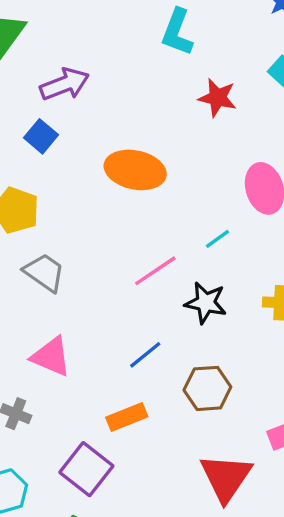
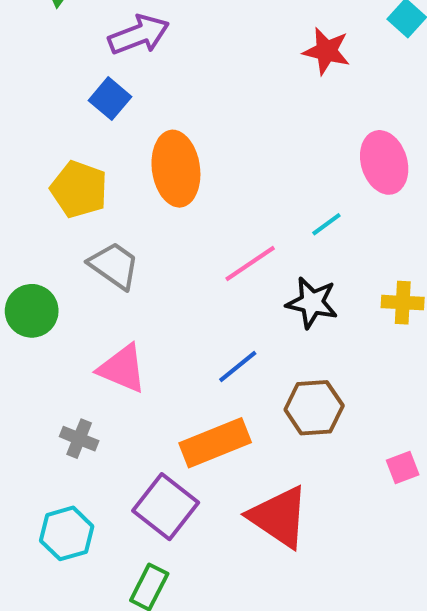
orange ellipse: (135, 170) -> (176, 169), moved, turned 70
orange rectangle: (127, 417) -> (215, 443), size x1.4
red triangle: (226, 477) -> (279, 517), moved, turned -30

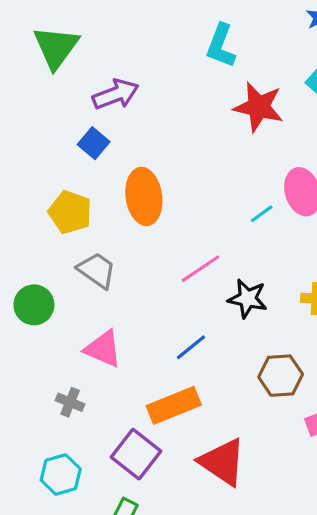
red star: (326, 51) -> (259, 107), size x1.4
cyan line: (326, 224) -> (262, 214), moved
brown hexagon: (314, 408) -> (281, 376), moved

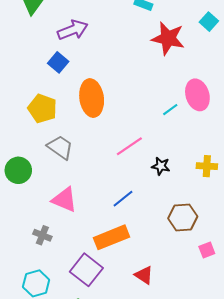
black star: (248, 299) -> (161, 166), size x0.7
red triangle: (222, 462) -> (144, 275), size x0.6

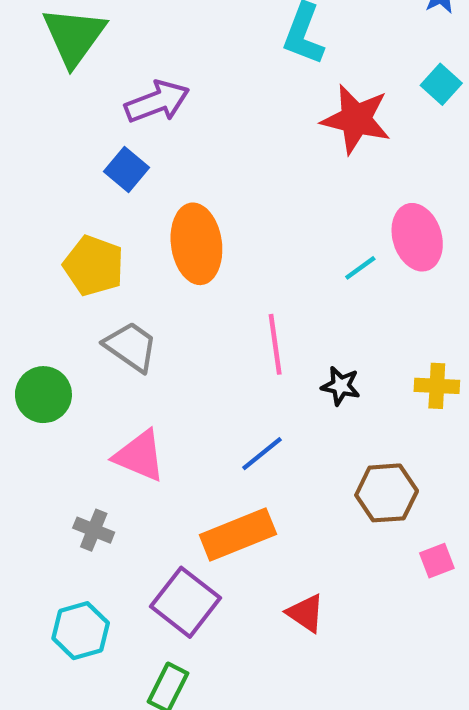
pink line: (129, 146) -> (275, 344), turned -64

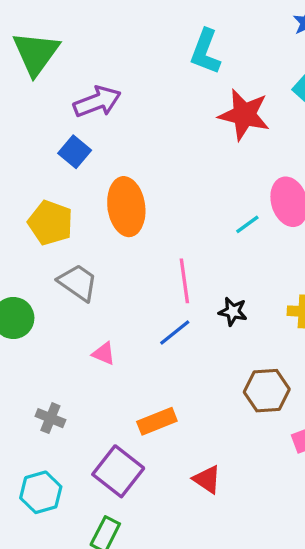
blue line: (262, 454) -> (175, 333), moved
pink triangle: (140, 456) -> (104, 353), moved, size x0.6
orange rectangle: (238, 534) -> (157, 421), size x0.7

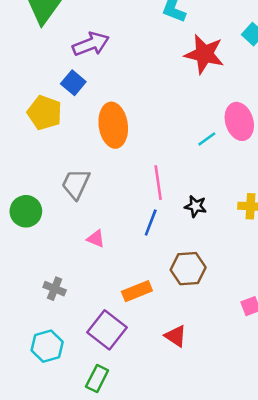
yellow pentagon: (50, 223) -> (45, 113), moved
gray trapezoid: (78, 282) -> (76, 184), turned -100
blue line: (175, 333) -> (151, 222), turned -30
brown hexagon: (267, 391) -> (188, 269), moved

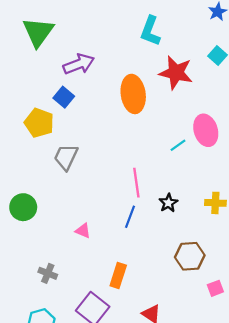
orange ellipse: (113, 125) -> (133, 94), moved
gray trapezoid: (76, 184) -> (66, 157), moved
black star: (196, 206) -> (168, 203), turned 30
brown hexagon: (188, 269) -> (190, 256), moved
orange rectangle: (137, 291) -> (118, 275), turned -50

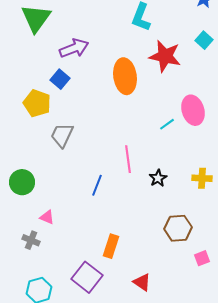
blue line: (130, 217) -> (97, 185), moved
pink triangle: (83, 231) -> (47, 217), moved
gray cross: (48, 273) -> (31, 240), moved

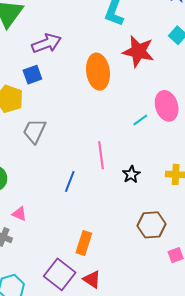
blue square: (60, 79) -> (32, 75), turned 30
red triangle: (142, 282) -> (92, 279), moved

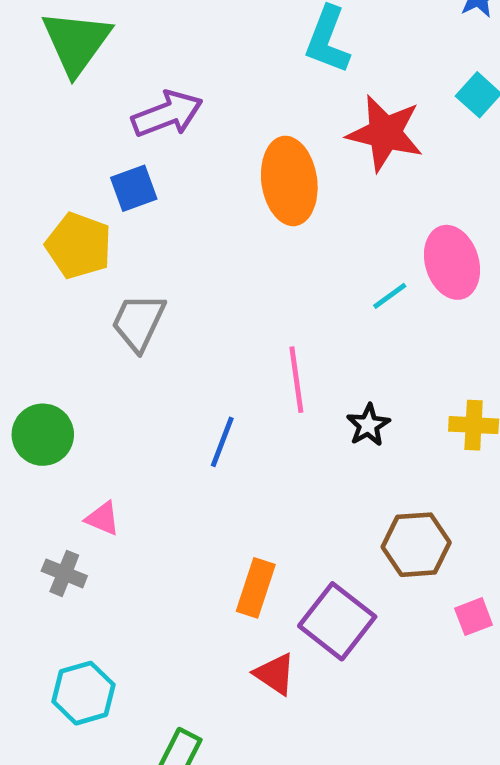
purple square: (60, 274) -> (337, 621), moved

